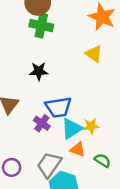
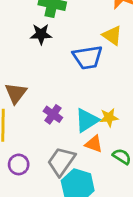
black star: (39, 71) -> (41, 34), moved
blue trapezoid: (58, 107) -> (88, 57), moved

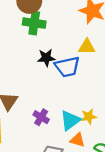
black star: (41, 34) -> (46, 58), moved
yellow triangle: (112, 35) -> (87, 47), turned -30

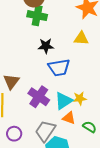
blue trapezoid: (67, 67) -> (59, 68), moved
purple cross: (41, 117) -> (39, 97), size x1.5

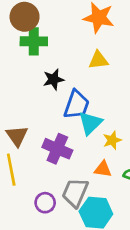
blue trapezoid: (59, 68) -> (77, 105), turned -50
cyan triangle: (64, 101) -> (90, 123), moved
purple circle: (14, 134) -> (45, 203), moved

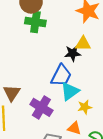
black star: (53, 79) -> (73, 53), moved

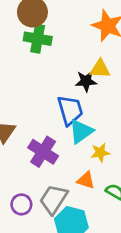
blue trapezoid: (61, 76) -> (70, 110), turned -45

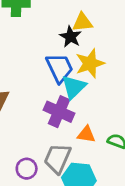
black star: (86, 81) -> (70, 37), turned -30
purple cross: (43, 152) -> (59, 112), moved
yellow star: (100, 153) -> (90, 63), moved, size x1.5

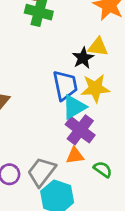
purple cross: (59, 112) -> (80, 130), moved
orange triangle: (86, 134) -> (75, 156), turned -30

